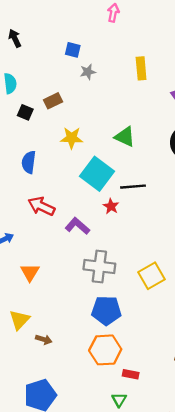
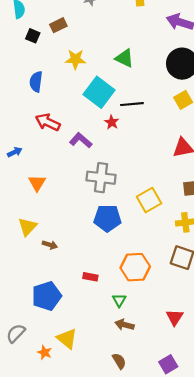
yellow square: (152, 276) -> (149, 200), moved
orange hexagon: (105, 350) -> (135, 267), moved
red rectangle: (131, 374) -> (90, 277), moved

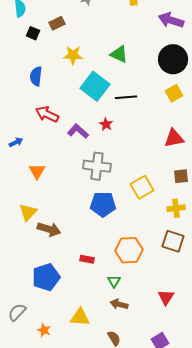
red star: (112, 122) -> (106, 124), moved
brown arrow: (50, 245) -> (49, 229), size x1.6
yellow triangle: (67, 339) -> (80, 317), moved, turned -35

